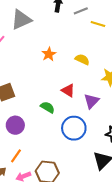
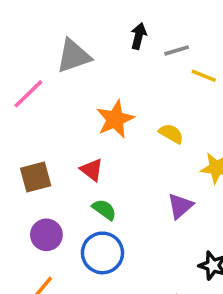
orange star: (49, 54) -> (115, 119), size x1.5
red triangle: (68, 90) -> (92, 170), moved
blue circle: (74, 128) -> (102, 253), moved

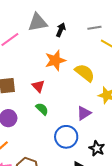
black arrow: (139, 36) -> (61, 30), moved
yellow semicircle: (171, 134) -> (85, 73), size x1.5
blue circle: (102, 253) -> (66, 137), moved

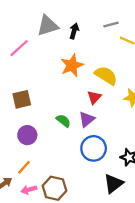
red triangle: (38, 86) -> (94, 97), moved, turned 32
purple triangle: (84, 113) -> (87, 119), moved

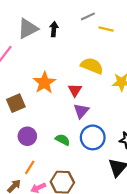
orange star: (72, 65) -> (44, 83), moved
red triangle: (94, 97) -> (75, 90), moved
green semicircle: (63, 121) -> (63, 140), moved

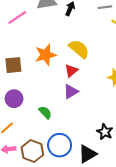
yellow semicircle: (92, 66) -> (79, 49), moved
blue circle: (93, 137) -> (60, 145), moved

